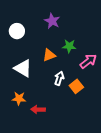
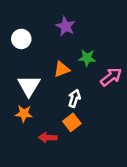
white triangle: (23, 68) -> (29, 86), turned 30
orange square: (76, 86) -> (72, 122), moved
orange star: (19, 98) -> (24, 114), moved

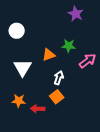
purple star: (66, 26) -> (76, 14), moved
orange star: (24, 114) -> (19, 101), moved

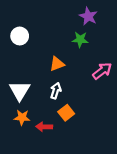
green star: (69, 46) -> (80, 39), moved
white triangle: (23, 68) -> (20, 91), moved
white arrow: (59, 78) -> (56, 91), moved

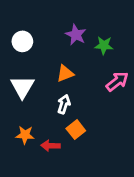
purple star: (88, 16) -> (76, 35), moved
green star: (80, 39) -> (104, 45), moved
white triangle: (20, 91) -> (22, 87), moved

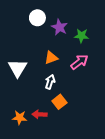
white circle: (22, 41) -> (37, 18), moved
pink arrow: (117, 81) -> (79, 62), moved
orange star: (25, 135) -> (20, 118), moved

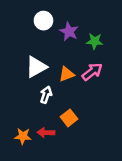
orange triangle: (51, 58) -> (67, 74), moved
white triangle: (17, 68) -> (36, 67), moved, turned 30
white arrow: (50, 82) -> (46, 95), moved

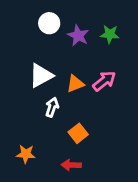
green star: (95, 41) -> (110, 34), moved
red arrow: (46, 133) -> (71, 165), moved

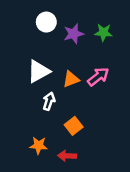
purple star: (78, 36) -> (74, 34), turned 30
orange star: (26, 154) -> (39, 145), moved

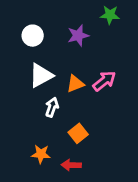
white circle: (46, 22) -> (33, 36), moved
green star: (103, 32) -> (110, 15), moved

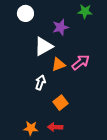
white circle: (33, 36) -> (25, 13), moved
white triangle: (41, 75) -> (44, 46), moved
orange star: (41, 154) -> (31, 128), moved

